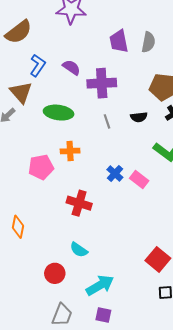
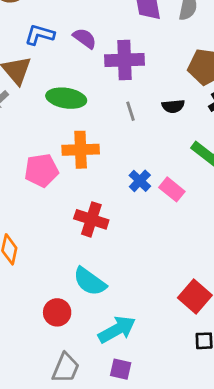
blue L-shape: (38, 65) -> (40, 35), turned -110
orange cross: (70, 151) -> (81, 150), size x1.4
cyan semicircle: (79, 250) -> (90, 282), size x1.4

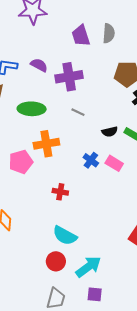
black semicircle: (173, 106) -> (110, 132), moved
gray line: (131, 111) -> (78, 112), turned -40
red cross: (91, 219) -> (60, 192), size x0.7
red circle: (57, 312) -> (56, 261), moved

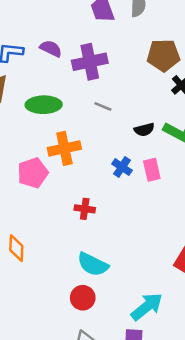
pink rectangle: (114, 163) -> (152, 170), turned 48
cyan arrow: (88, 267) -> (147, 307), moved

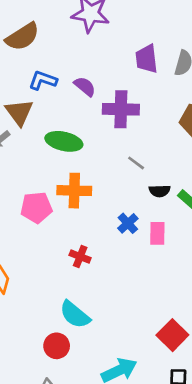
gray line: (103, 106) -> (136, 163), moved

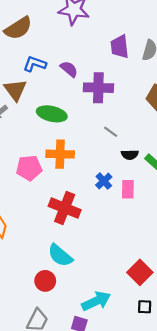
red cross: (80, 257) -> (65, 208), size x1.8

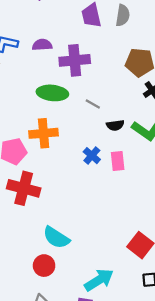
purple semicircle: (69, 69) -> (42, 45), turned -36
green ellipse: (52, 114) -> (52, 93), moved
red cross: (65, 208) -> (24, 188), moved

